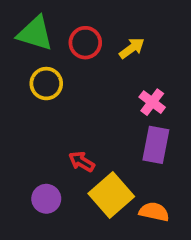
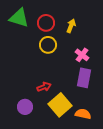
yellow arrow: (132, 48) -> (71, 26), turned -32
yellow circle: (46, 84) -> (48, 45), moved
red arrow: (82, 162) -> (44, 87), turned 128

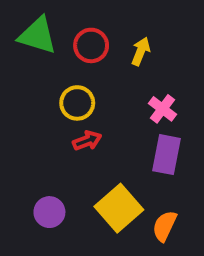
yellow circle: (48, 45) -> (77, 103), moved
red arrow: (44, 87) -> (87, 141), moved
orange semicircle: (83, 114) -> (164, 226), turned -77

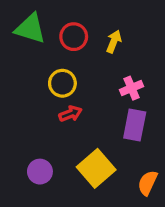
pink cross: (163, 109) -> (131, 88), turned 30
orange semicircle: (164, 226) -> (148, 183), moved

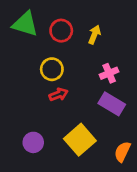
purple rectangle: (135, 125) -> (112, 104), turned -70

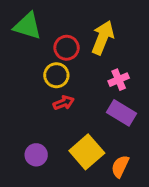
red circle: (61, 31) -> (67, 48), moved
yellow arrow: (94, 35) -> (103, 38), size x1.6
orange semicircle: (122, 152) -> (120, 166), moved

